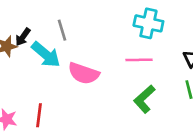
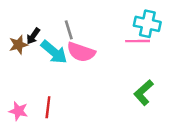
pink line: (139, 60) -> (138, 41), moved
pink semicircle: (84, 73) -> (81, 52), moved

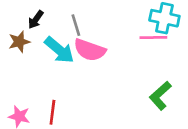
black arrow: (33, 36) -> (36, 20), moved

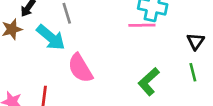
pink semicircle: (90, 50) -> (80, 68), moved, turned 40

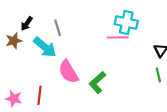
green L-shape: (149, 82) -> (97, 82), moved

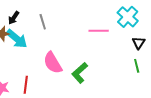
cyan cross: (126, 22) -> (128, 17), moved, turned 30
cyan arrow: (45, 47) -> (17, 39), moved

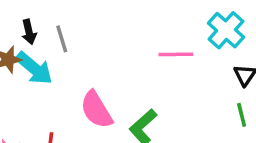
black arrow: (14, 18) -> (29, 32), turned -48
gray line: (43, 22) -> (62, 39), moved

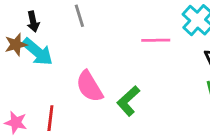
gray line: (62, 39) -> (79, 16), moved

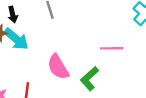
pink line: (156, 40) -> (112, 48), moved

